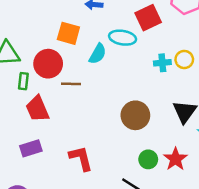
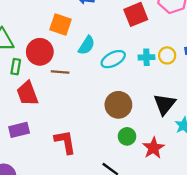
cyan ellipse: (123, 38) -> (113, 59), moved, turned -40
green circle: (148, 159) -> (127, 136), moved

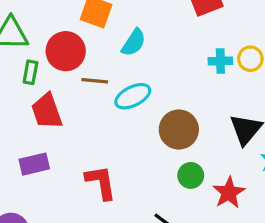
cyan ellipse: (113, 59) -> (133, 96), moved

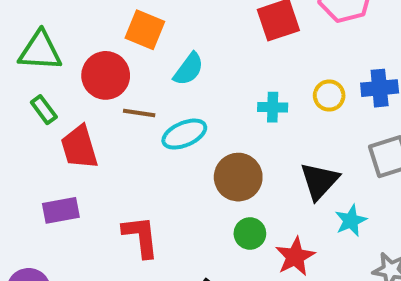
cyan cross: (220, 61) -> (273, 107), moved
green rectangle: (30, 72) -> (44, 110), moved, turned -50

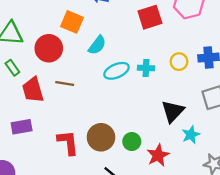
brown line: (139, 113) -> (65, 83), moved
cyan ellipse: (184, 134) -> (116, 71), moved
brown circle: (238, 177) -> (101, 137), moved

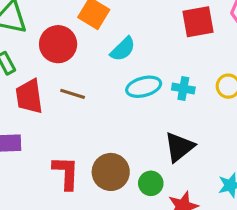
black triangle: (173, 111) -> (179, 147), moved

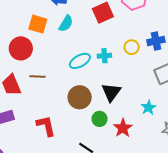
cyan semicircle: (123, 49) -> (66, 23), moved
brown circle: (111, 172) -> (80, 97), moved

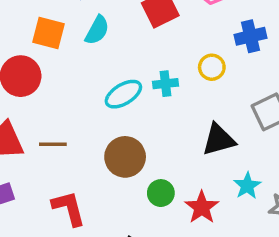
blue cross: (156, 41) -> (251, 36), moved
brown line: (38, 77) -> (53, 144), moved
black triangle: (111, 92) -> (219, 140), moved, turned 40
cyan star: (148, 107) -> (247, 186), moved

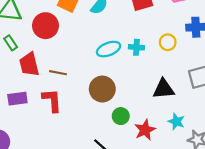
cyan star: (247, 186) -> (176, 121), turned -30
red L-shape: (69, 208) -> (52, 100), moved

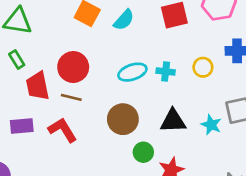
red circle: (45, 26) -> (73, 67), moved
black triangle: (164, 89) -> (173, 121), moved
red L-shape: (52, 100) -> (63, 130), turned -30
cyan star: (176, 121) -> (211, 125), moved

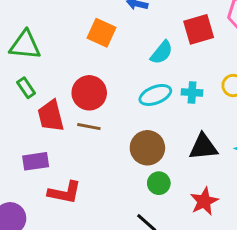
cyan semicircle: (124, 20) -> (162, 52), moved
red L-shape: (63, 130) -> (65, 192), moved, turned 136
green circle: (143, 152) -> (159, 183), moved

